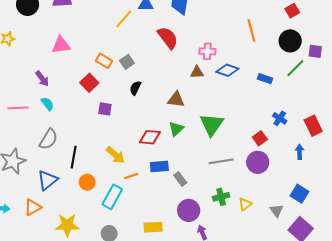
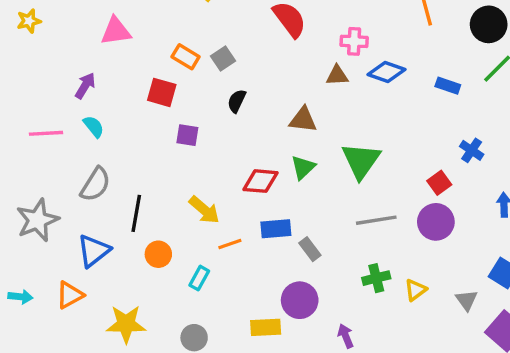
purple arrow: (42, 79) -> (85, 86), turned -112
red square: (89, 83) -> (162, 92), turned -30
cyan rectangle: (112, 197) -> (199, 278), size x0.6
purple circle: (189, 210) -> (300, 300), moved

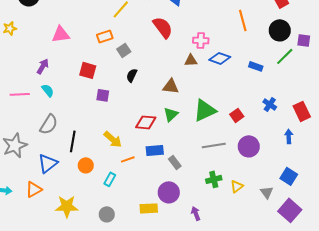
orange rectangle: (186, 57) -> (105, 36), moved, turned -49
green triangle: (361, 161) -> (205, 110), turned 30
red square: (439, 183) -> (237, 115), moved

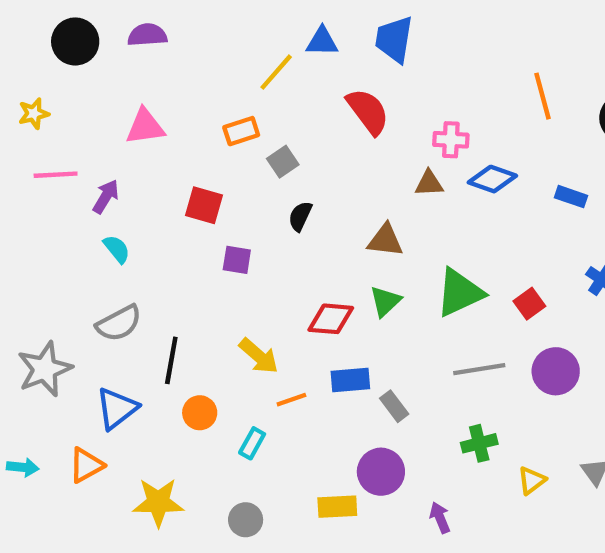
pink line: (20, 94) -> (56, 175), moved
gray semicircle: (49, 124) -> (119, 323), turned 30
yellow triangle: (237, 186) -> (532, 480), moved

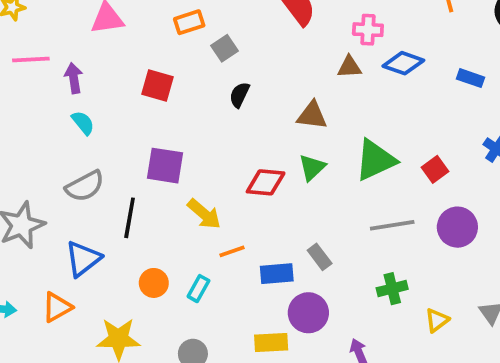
purple arrow: (106, 197) -> (74, 78), turned -40
purple square: (237, 260) -> (165, 166), moved, size x1.5
blue rectangle: (350, 380) -> (277, 274), moved
orange circle: (200, 413) -> (154, 283), moved

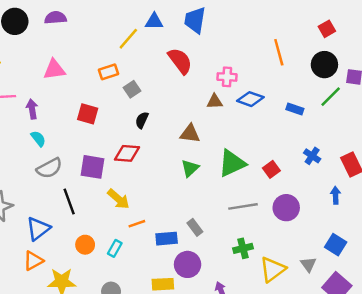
red diamond: (266, 182) -> (127, 153), moved
gray semicircle: (85, 186) -> (49, 168), moved
black line: (130, 218) -> (69, 202), turned -30
orange triangle: (57, 307) -> (33, 261), moved
yellow triangle: (437, 320) -> (273, 269), size x1.6

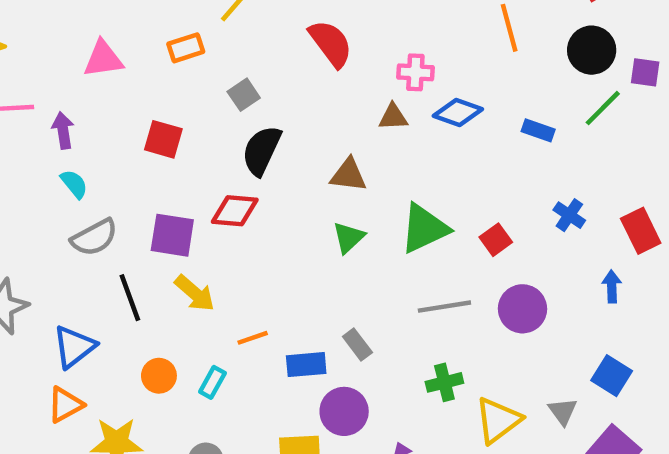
orange rectangle: (109, 72) -> (186, 48), moved
black semicircle: (142, 120) -> (262, 150), size x1.6
yellow arrow: (118, 199) -> (195, 293), moved

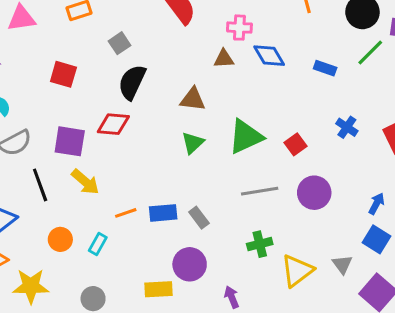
blue diamond: (458, 113) -> (269, 56), turned 40
blue arrow: (612, 287) -> (377, 204), moved, turned 30
blue rectangle: (306, 365) -> (163, 213), moved

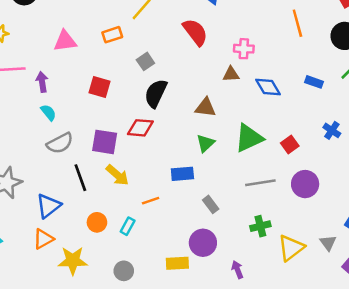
blue diamond: (269, 56) -> (268, 87), moved
blue rectangle: (163, 213) -> (182, 174), moved

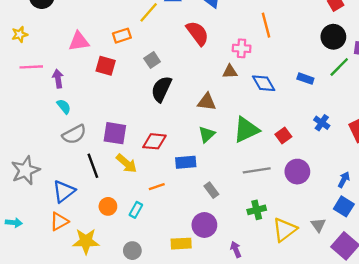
orange line: (297, 23) -> (266, 25), moved
red square: (100, 87) -> (106, 66), moved
red diamond: (140, 128) -> (154, 141), moved

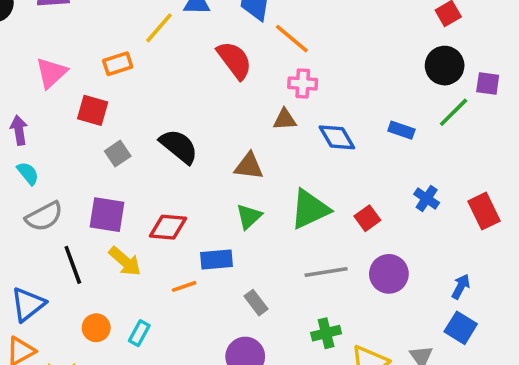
orange line: (266, 25) -> (292, 39), moved, turned -35
pink triangle: (79, 41) -> (51, 73), turned -35
gray square: (152, 60) -> (118, 154), moved
black semicircle: (161, 89) -> (179, 146), turned 104
orange line: (157, 187) -> (184, 286), moved

